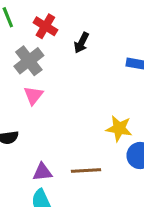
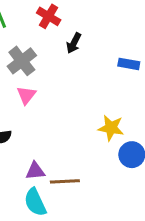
red cross: (45, 26) -> (49, 16), moved
brown line: (86, 171) -> (65, 181), moved

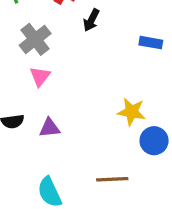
purple triangle: (35, 171) -> (50, 128), moved
brown line: (65, 181) -> (112, 179), moved

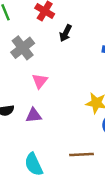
pink triangle: (40, 76) -> (40, 81), moved

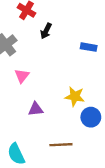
purple triangle: (34, 115) -> (36, 109), moved

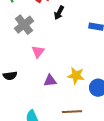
yellow star: (75, 96) -> (76, 76), moved

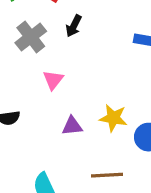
black arrow: (59, 13) -> (74, 26), moved

